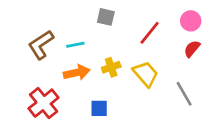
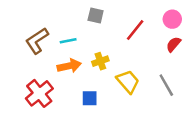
yellow trapezoid: (146, 74) -> (128, 81), moved

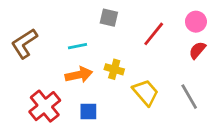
brown L-shape: (37, 41) -> (24, 43), moved
yellow cross: (100, 61) -> (114, 69), turned 35
blue square: (90, 98) -> (88, 112), moved

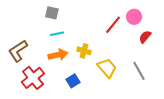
gray square: (109, 18) -> (52, 13), moved
pink circle: (196, 22) -> (134, 17), moved
brown L-shape: (24, 43) -> (18, 51), moved
blue square: (88, 112) -> (73, 81), moved, turned -32

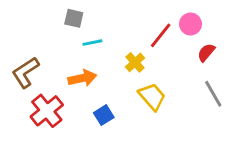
cyan line: (57, 34) -> (92, 43), moved
yellow cross: (84, 51) -> (135, 62), moved, turned 32
gray line: (139, 71) -> (213, 94), moved

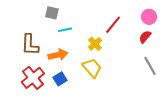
pink circle: (190, 24) -> (149, 17), moved
brown L-shape: (25, 72) -> (30, 45), moved, turned -55
yellow trapezoid: (152, 97) -> (92, 68), moved
blue square: (104, 115) -> (60, 79), moved

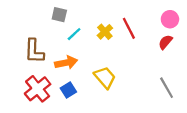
red line: (113, 25) -> (129, 28), turned -66
cyan line: (65, 30) -> (74, 34), turned -32
yellow cross: (95, 44) -> (105, 32), moved
gray line: (150, 66) -> (167, 88), moved

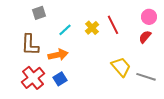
gray square: (59, 15) -> (39, 13), moved, turned -32
yellow trapezoid: (105, 77) -> (121, 67), moved
gray line: (167, 88) -> (146, 77), turned -42

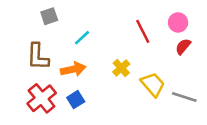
pink circle: (149, 17) -> (178, 22), moved
yellow cross: (92, 28) -> (121, 68), moved

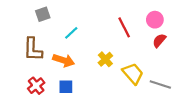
orange arrow: (73, 69) -> (64, 60), turned 30
red cross: (42, 98) -> (36, 86), size x0.7
blue square: (76, 100) -> (66, 87), turned 32

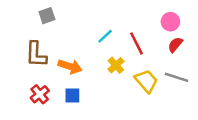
red line: (124, 27) -> (137, 43), moved
cyan line: (71, 33) -> (105, 36), moved
gray line: (160, 85) -> (176, 77), moved

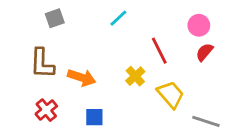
cyan line: (105, 36) -> (118, 18), moved
gray line: (176, 77) -> (206, 121), moved
blue square: (72, 95) -> (94, 117), moved

